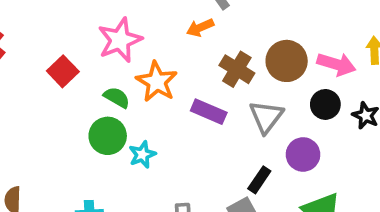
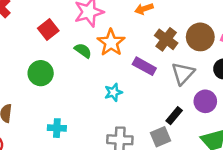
green circle: (108, 136) -> (41, 73), moved
cyan star: (142, 155) -> (113, 92), moved

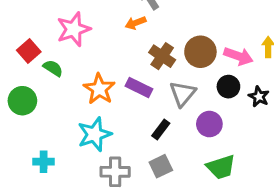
orange star: (111, 43) -> (99, 89), moved
green semicircle: (83, 51) -> (53, 68), moved
cyan star: (113, 92) -> (95, 134), moved, size x1.6
black rectangle: (174, 116) -> (161, 129), moved

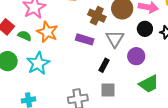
orange star: (99, 89) -> (47, 32), moved
cyan star: (95, 134) -> (38, 63), moved
gray square: (161, 166) -> (108, 90), turned 35

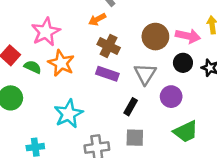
brown cross: (97, 16) -> (109, 46), moved
cyan star: (38, 63) -> (69, 114), moved

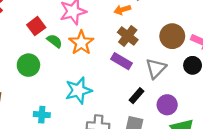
purple circle: (171, 97) -> (167, 105), moved

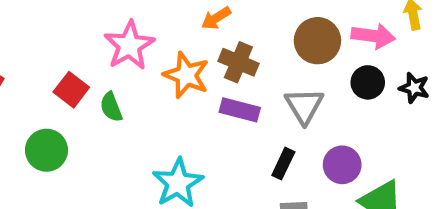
green semicircle: (55, 41) -> (111, 107), turned -133
orange star: (81, 43) -> (186, 75), moved
green circle: (28, 65) -> (46, 150), moved

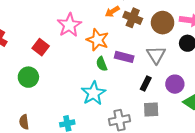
brown cross: (238, 62) -> (133, 18), moved
green semicircle: (111, 107) -> (102, 64), moved

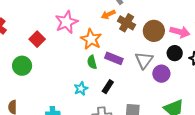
black rectangle: (146, 83) -> (108, 87), moved
purple circle: (175, 84) -> (161, 74), moved
cyan star: (94, 93) -> (81, 89), size x0.6

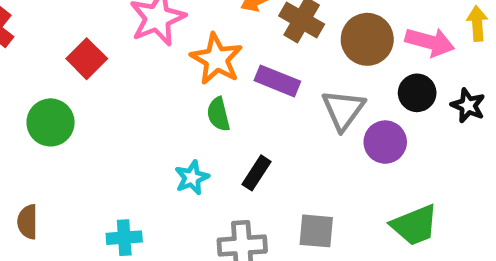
purple rectangle: (114, 58) -> (277, 81), moved

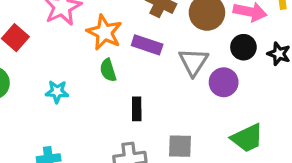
black rectangle: (257, 173) -> (137, 109), turned -30
cyan star: (192, 178) -> (57, 92), moved, turned 30

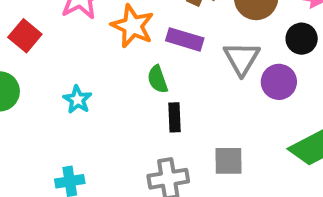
green semicircle: (108, 70) -> (158, 79), moved
cyan star: (57, 92) -> (77, 100), turned 30

